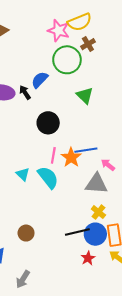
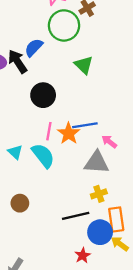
black arrow: (25, 92) -> (18, 61), size x1.5
yellow cross: (98, 212) -> (99, 194), turned 32
brown circle: (26, 233) -> (20, 203), moved
blue circle: (95, 234) -> (100, 232), moved
red star: (88, 258) -> (83, 255), moved

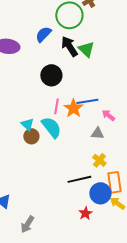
black arrow: (18, 61) -> (69, 46), moved
gray triangle: (97, 163) -> (97, 133), size x0.6
yellow cross: (99, 194) -> (99, 160), turned -32
brown circle: (20, 203) -> (31, 136), moved

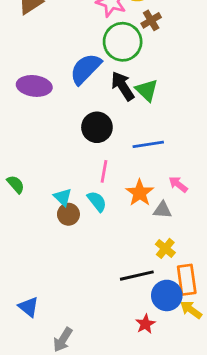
blue semicircle: (43, 34) -> (86, 69), size x1.4
blue line: (87, 101) -> (148, 144), moved
orange star: (73, 108) -> (140, 193), moved
cyan semicircle: (51, 127) -> (97, 201), size x0.7

